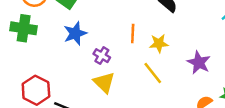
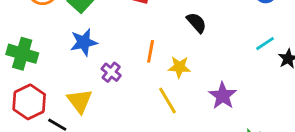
green cross: (24, 28) -> (22, 54), moved
yellow triangle: (104, 82) -> (80, 101), moved

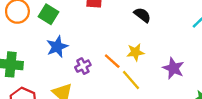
orange line: (151, 51) -> (112, 61), moved, turned -48
purple cross: (111, 72) -> (83, 66), turned 35

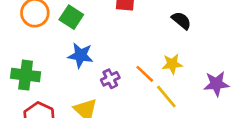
blue star: (57, 47) -> (81, 55), turned 30
purple star: (173, 68) -> (216, 84), turned -30

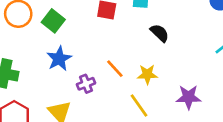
blue star: (81, 55) -> (59, 59), turned 30
orange line: (145, 74) -> (115, 69), moved

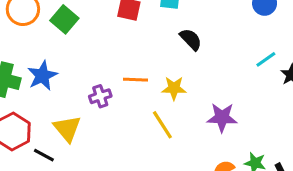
blue star: (59, 59) -> (42, 76), moved
orange line: (115, 69) -> (136, 80), turned -48

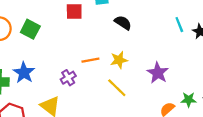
cyan line: (266, 59) -> (179, 25), turned -63
purple star: (222, 117) -> (158, 73), turned -30

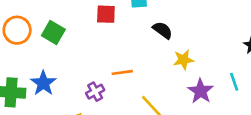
cyan line: (179, 25) -> (234, 82), moved
yellow star: (119, 60) -> (183, 60), moved

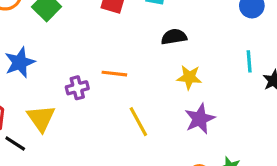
black semicircle: (163, 30) -> (174, 37), turned -60
cyan line: (234, 82) -> (249, 61), moved

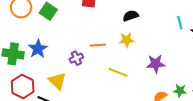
yellow star: (189, 77) -> (127, 40), moved
purple star: (200, 119) -> (156, 64), turned 30
yellow line: (138, 122) -> (118, 72), turned -30

